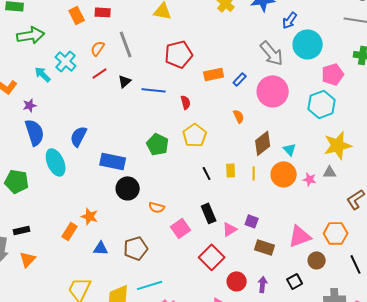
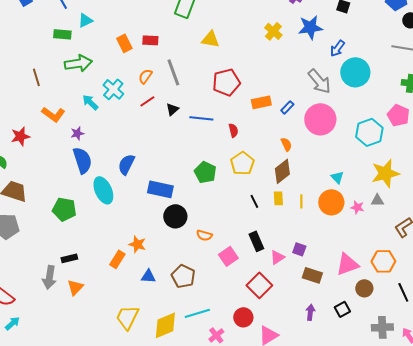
pink pentagon: (333, 74) -> (398, 115), moved, turned -30
brown diamond: (263, 143) -> (282, 171), moved
brown pentagon: (136, 248) -> (183, 276), turned -30
red circle: (237, 281) -> (243, 317), moved

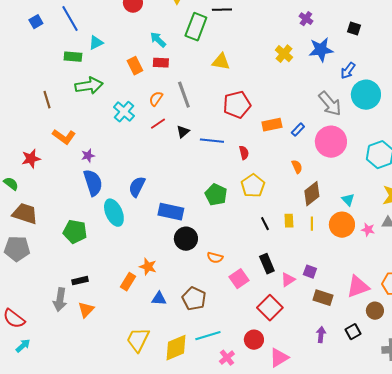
cyan arrow: (90, 102) -> (158, 40), moved
brown diamond: (282, 171) -> (312, 194), moved

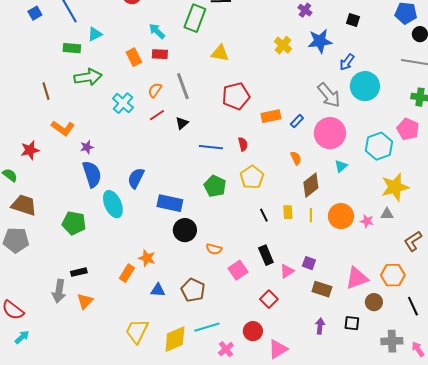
blue line: (212, 141) -> (211, 147), moved
cyan triangle: (348, 200) -> (341, 166), moved, turned 32
red square: (270, 308) -> (269, 299), size x0.7
black square: (353, 332) -> (352, 323), turned 35

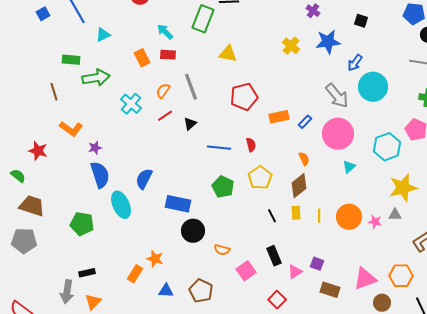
green rectangle: (72, 48) -> (71, 60), moved
red star: (30, 150) -> (38, 151), turned 30
brown diamond: (311, 185) -> (299, 186), moved

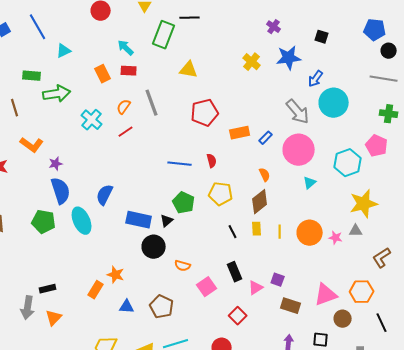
black triangle: (190, 124) -> (167, 221), moved
yellow pentagon: (260, 178) -> (221, 194), turned -30
green pentagon: (82, 224) -> (44, 222), moved

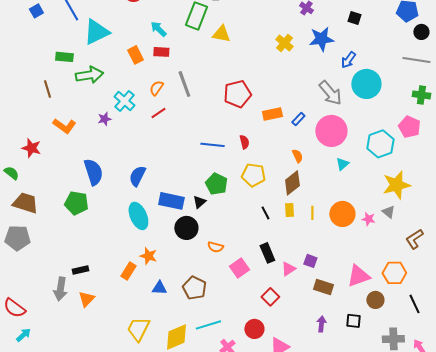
cyan triangle: (64, 51) -> (96, 32), size x1.8
yellow triangle: (189, 70) -> (221, 34), moved
purple star: (56, 164) -> (104, 119), moved
cyan ellipse: (82, 221) -> (138, 216), moved
gray triangle: (356, 231) -> (388, 212), turned 40

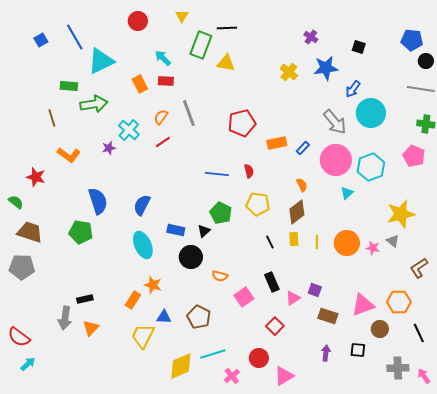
cyan hexagon: (380, 144) -> (371, 167), moved
blue rectangle: (171, 201) -> (176, 230), size x0.7
yellow trapezoid: (138, 329) -> (143, 336), moved

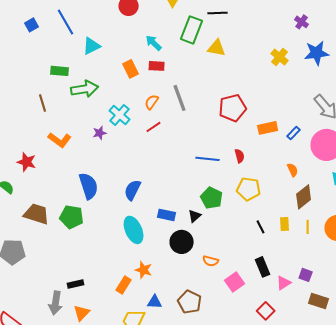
cyan triangle: (101, 61) -> (92, 46), size x0.7
brown diamond: (297, 212) -> (304, 197), moved
brown trapezoid: (30, 232) -> (37, 214), moved

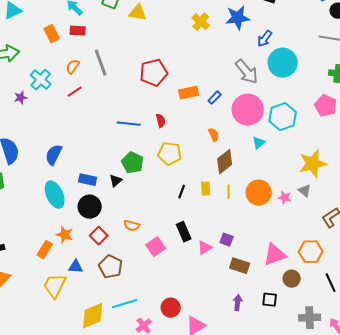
black line: (261, 227) -> (182, 192), turned 48
black circle: (182, 242) -> (90, 207), moved
red square: (266, 311) -> (99, 236), moved

